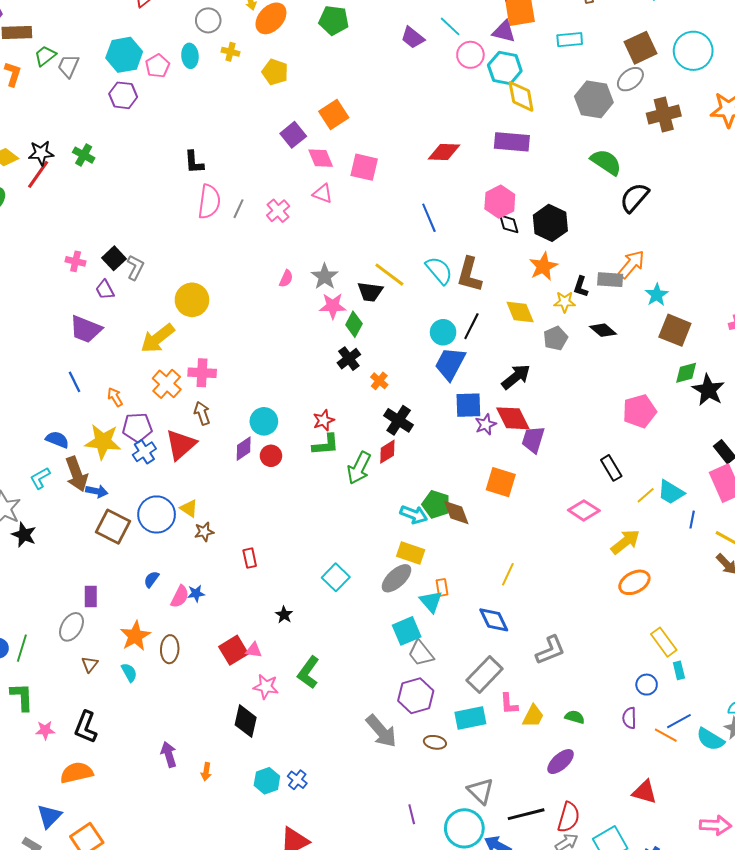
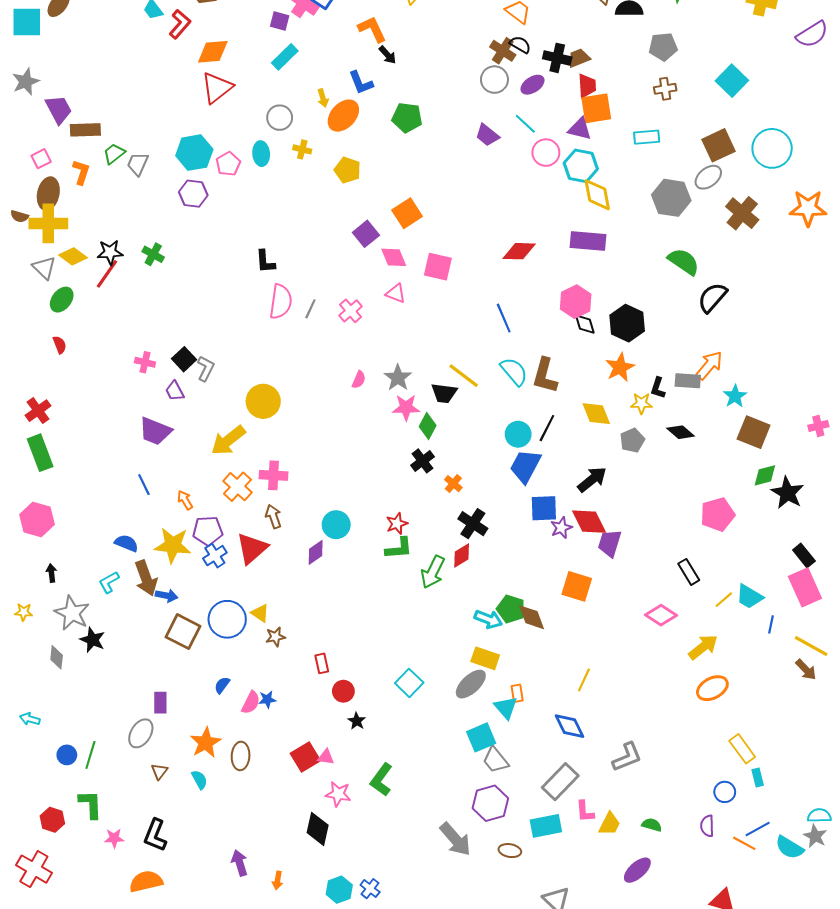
brown cross: (664, 115) -> (742, 213), turned -36
red circle: (271, 456) -> (343, 691), moved

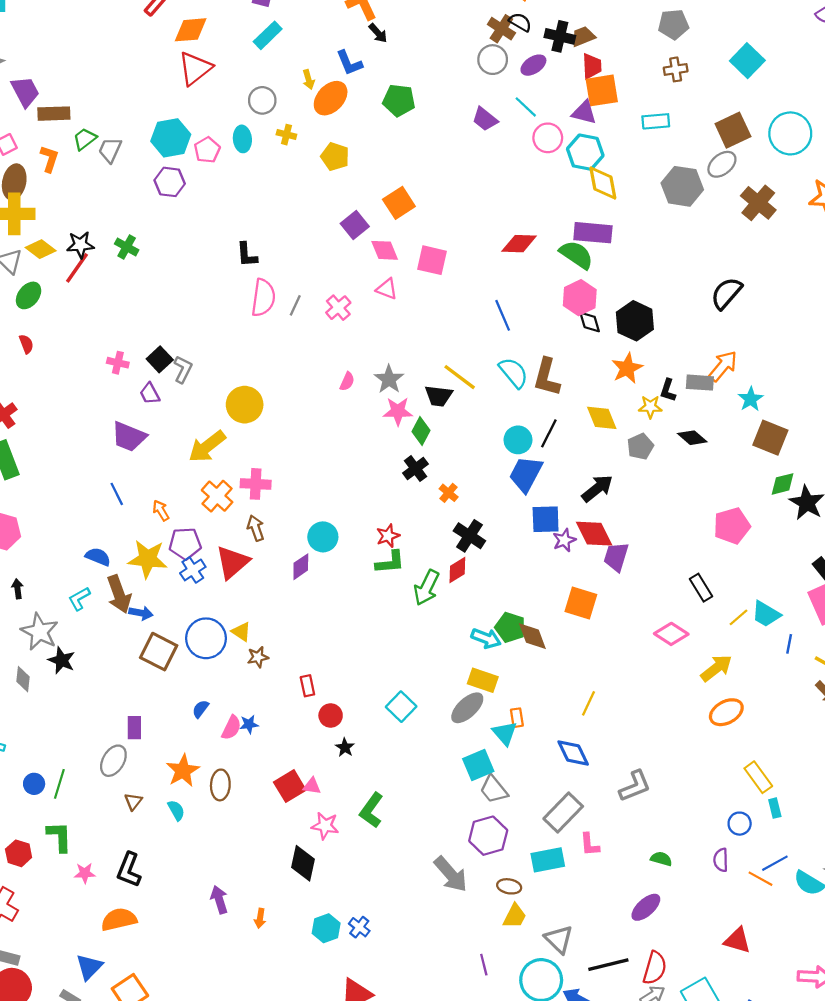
green semicircle: (684, 262) -> (576, 255), moved
yellow trapezoid: (610, 824) -> (515, 916), moved

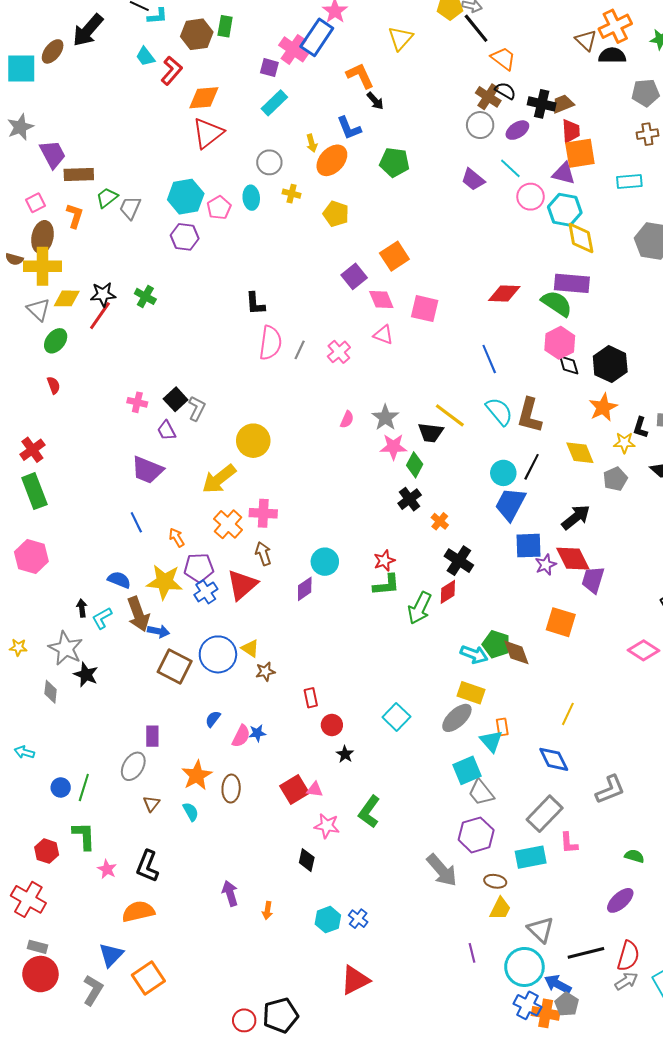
yellow diamond: (41, 249) -> (67, 298), turned -36
black arrow: (17, 589) -> (82, 608), moved
black diamond: (303, 863) -> (307, 860), size x0.7
pink star: (85, 873) -> (107, 869), turned 30

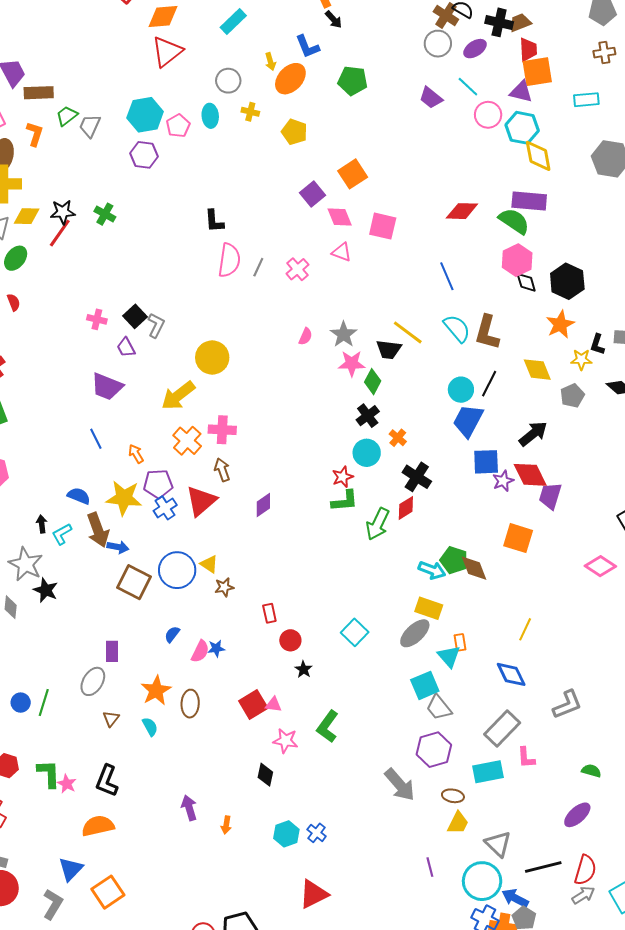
cyan circle: (325, 562) -> (367, 453), moved
green L-shape: (84, 836) -> (49, 774), moved

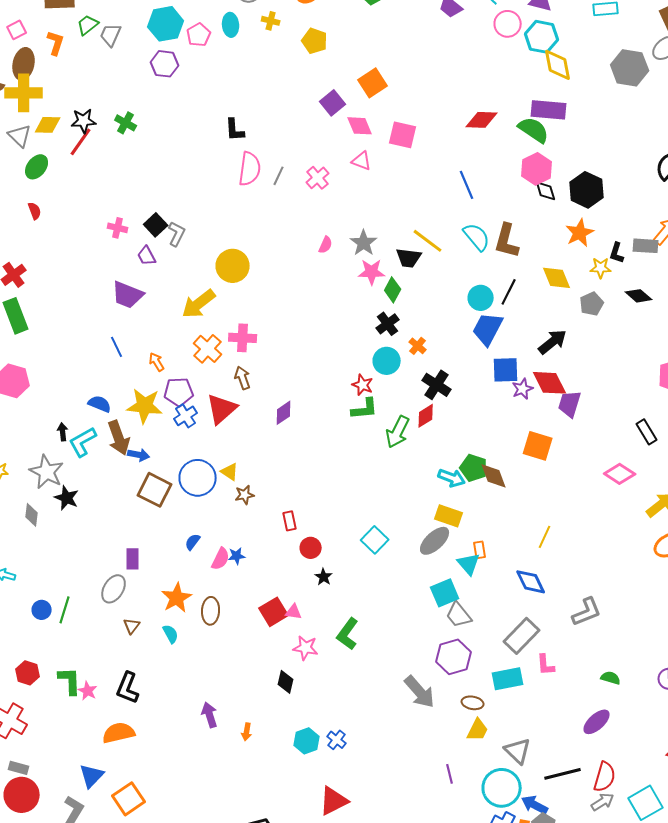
red star: (343, 477) -> (363, 385), turned -30
cyan L-shape: (62, 534) -> (83, 442), size x1.4

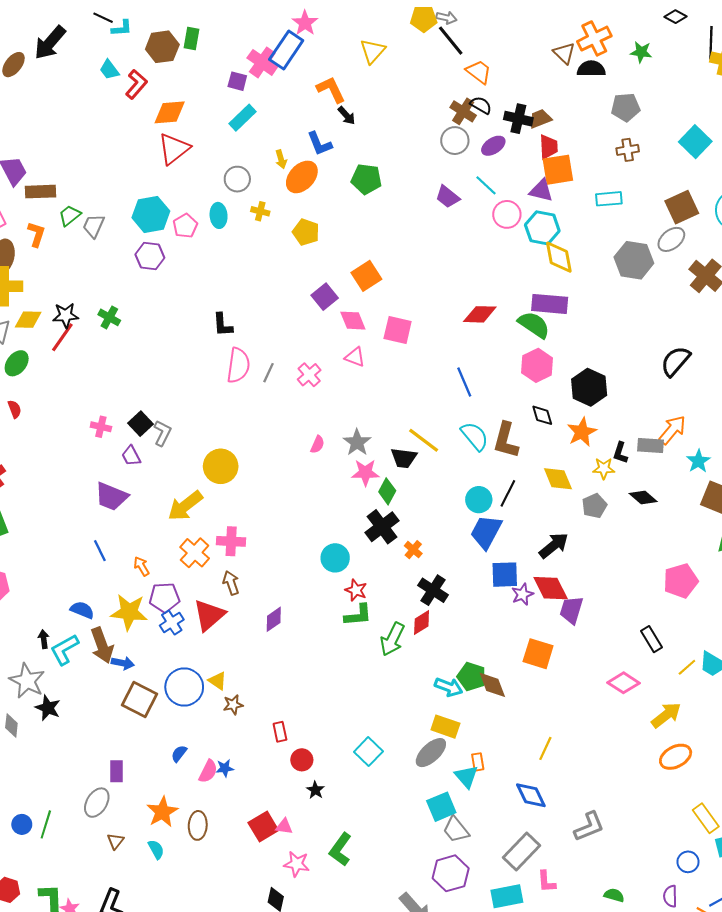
black diamond: (546, 191) -> (542, 415), moved
black cross: (388, 324) -> (382, 527), size x1.4
cyan circle: (387, 361) -> (335, 558), moved

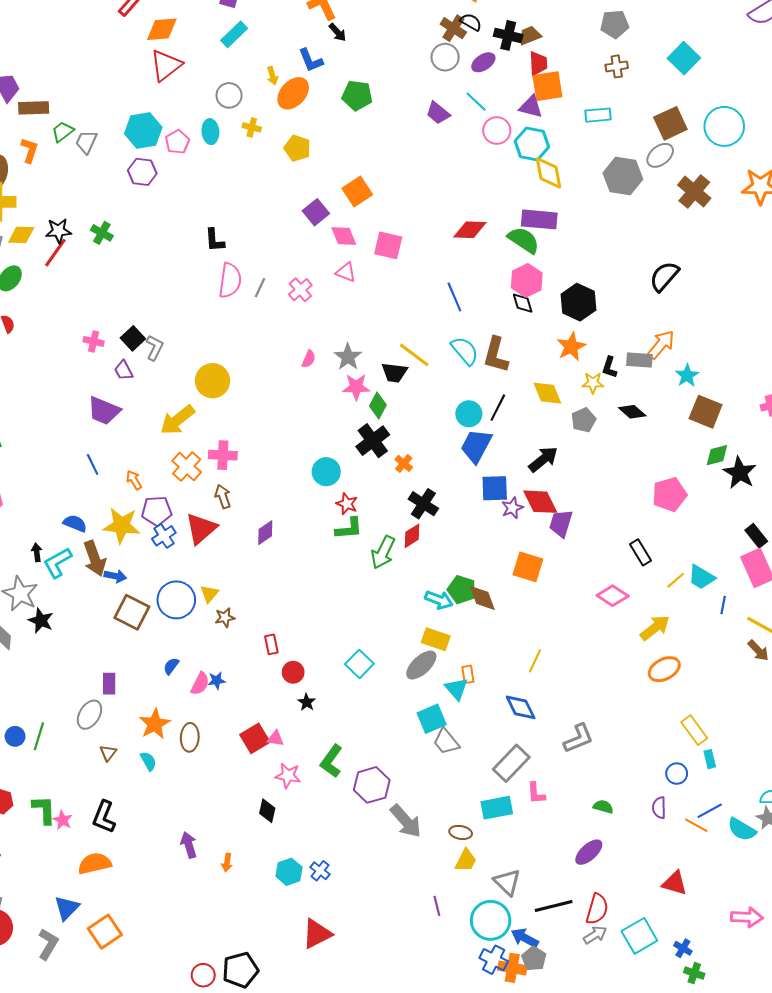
black diamond: (542, 415) -> (523, 303), moved
yellow triangle: (218, 681) -> (209, 594), turned 36
purple hexagon: (451, 873) -> (372, 785), moved

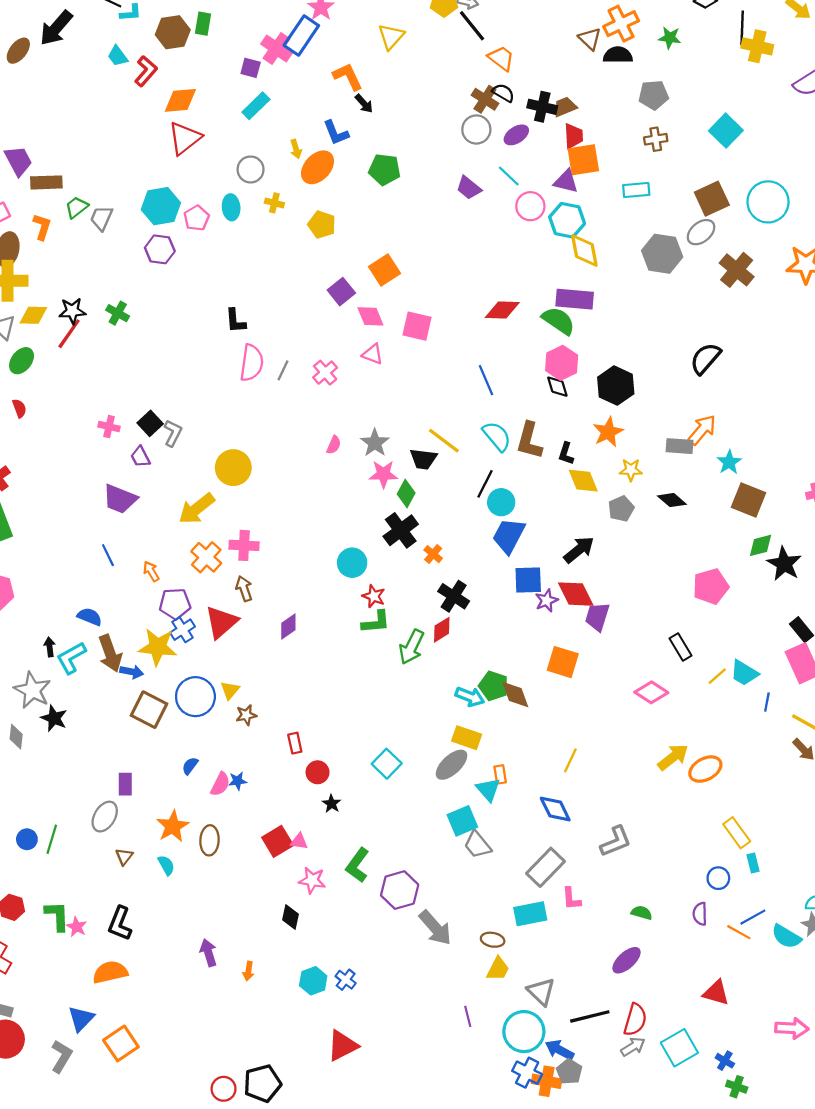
black L-shape: (609, 367) -> (566, 454), moved
black line: (498, 408) -> (485, 484), moved
yellow star: (122, 525) -> (158, 647), moved
yellow arrow: (655, 628) -> (673, 757), moved

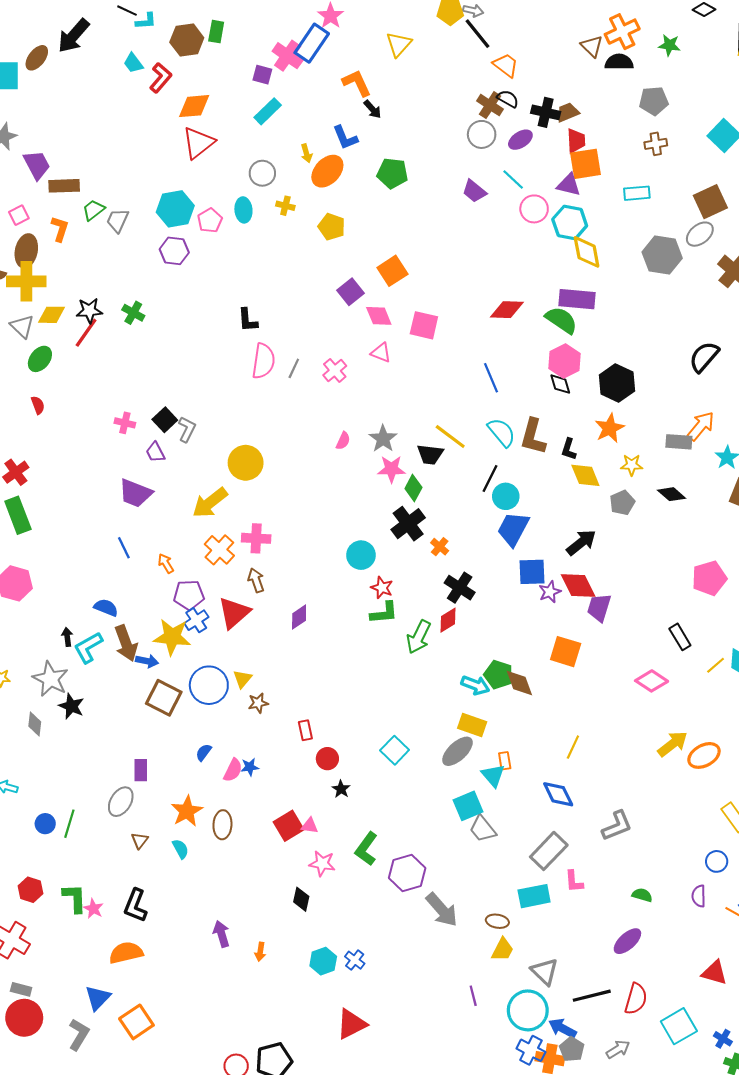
gray arrow: (633, 1047) -> (618, 1049), moved

